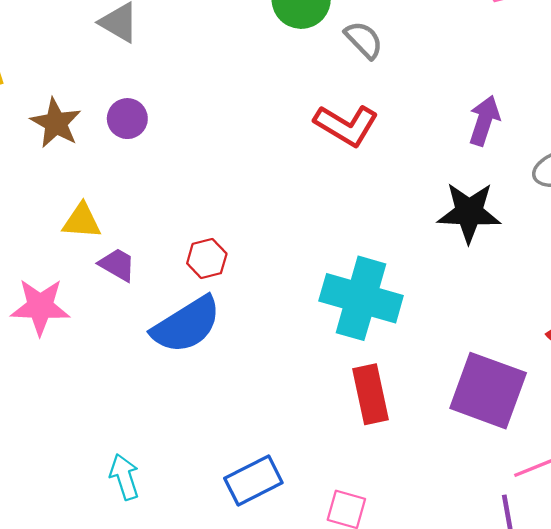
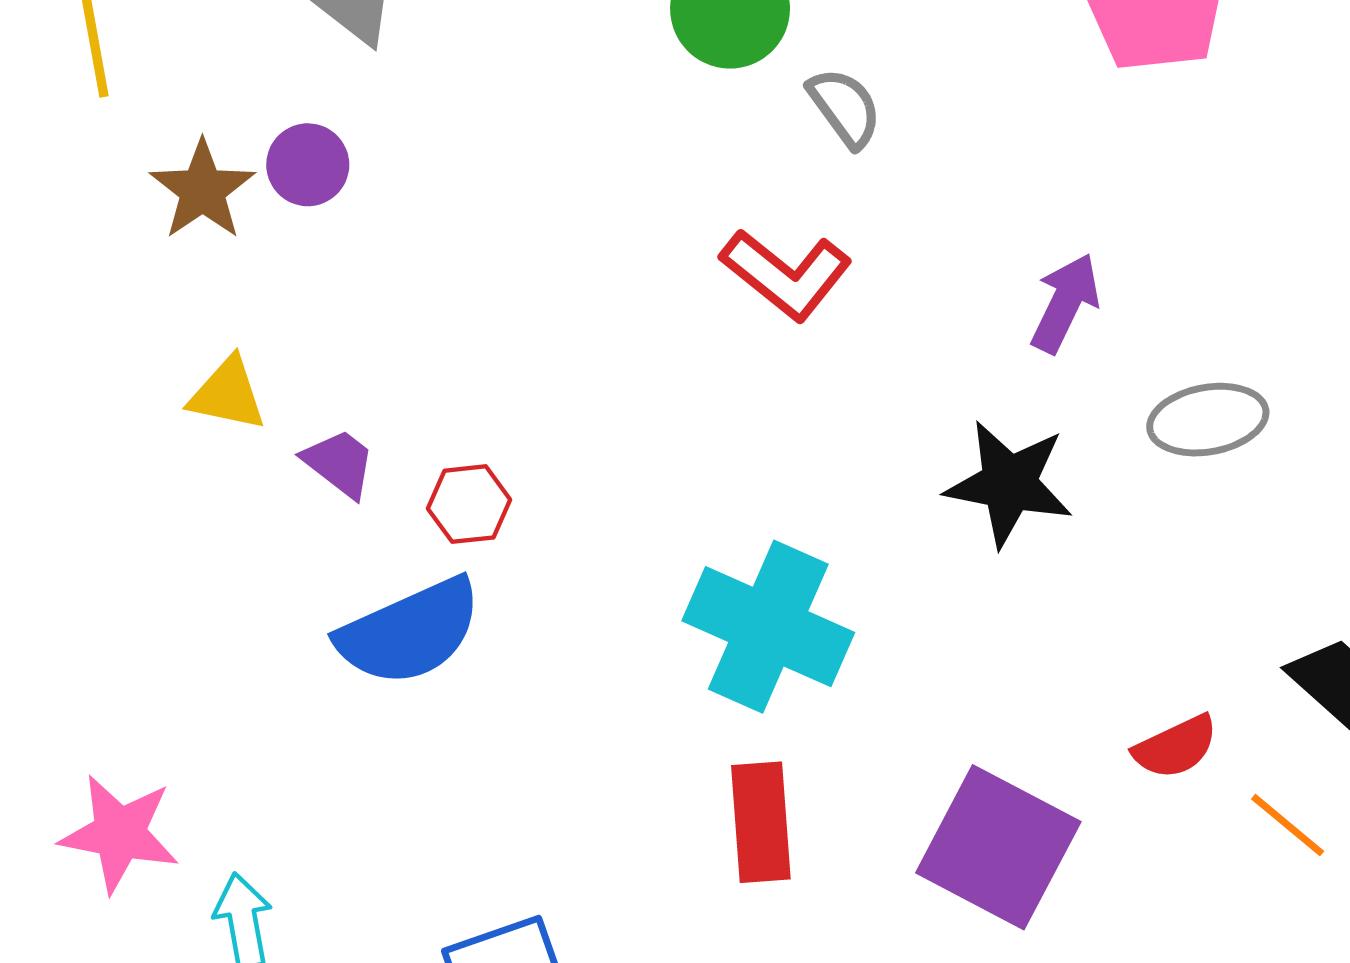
purple circle: (127, 119) -> (308, 165), moved
purple trapezoid: (117, 265) -> (339, 463), moved
pink star: (40, 307) -> (119, 833), moved

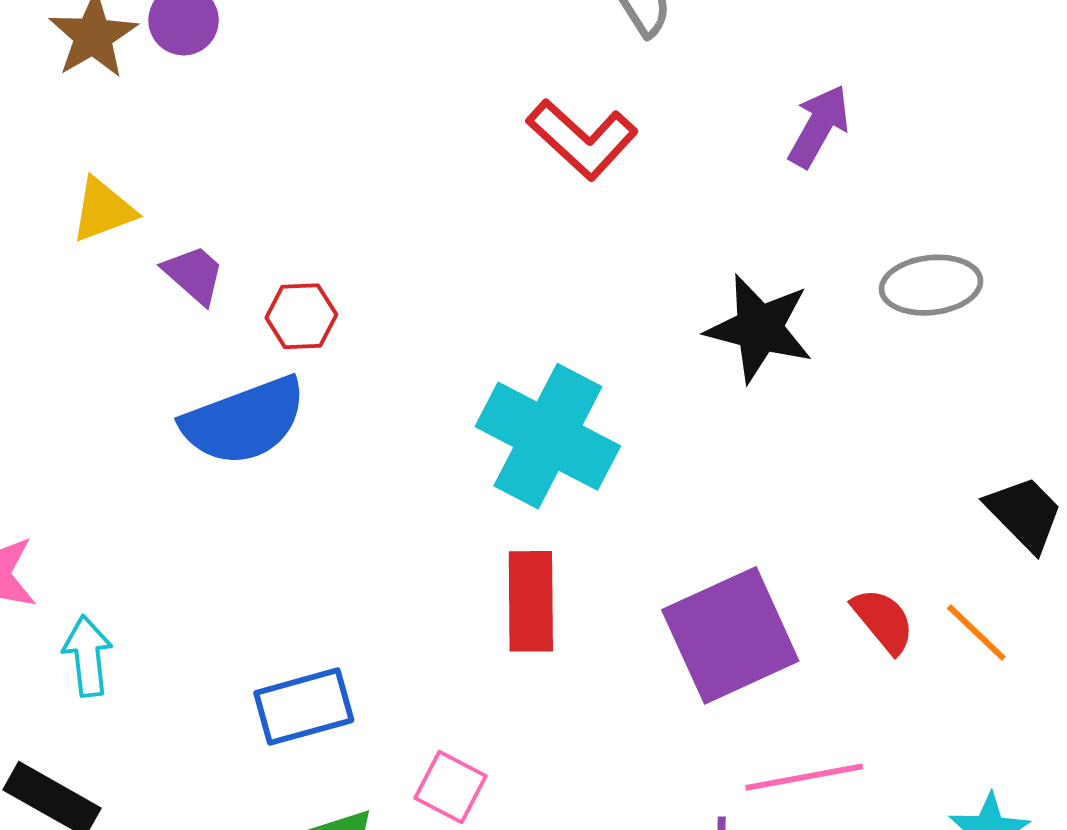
purple arrow: (1065, 303) -> (819, 126), moved
yellow triangle: (227, 394) -> (103, 210), turned -36
red semicircle: (1176, 747) -> (883, 621), moved, turned -108
purple square: (998, 847) -> (730, 635), turned 34

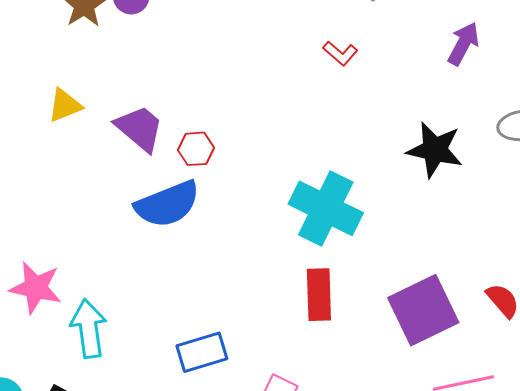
red L-shape: (582, 139) -> (340, 53), size x0.6
yellow triangle: (103, 210) -> (65, 105), moved
purple trapezoid: (194, 274) -> (140, 128), size x1.5
cyan arrow: (87, 656) -> (89, 328), size x1.4

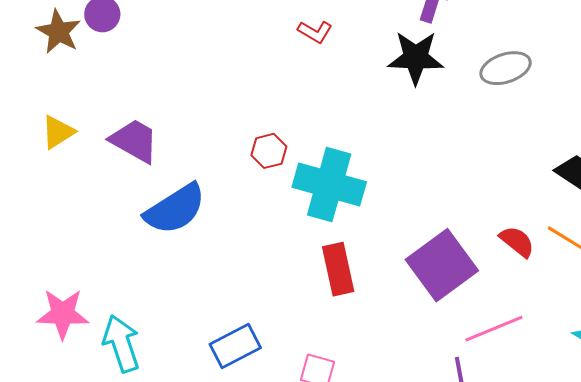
red hexagon: (196, 149) -> (269, 151), moved
black star: (435, 150) -> (416, 58), moved

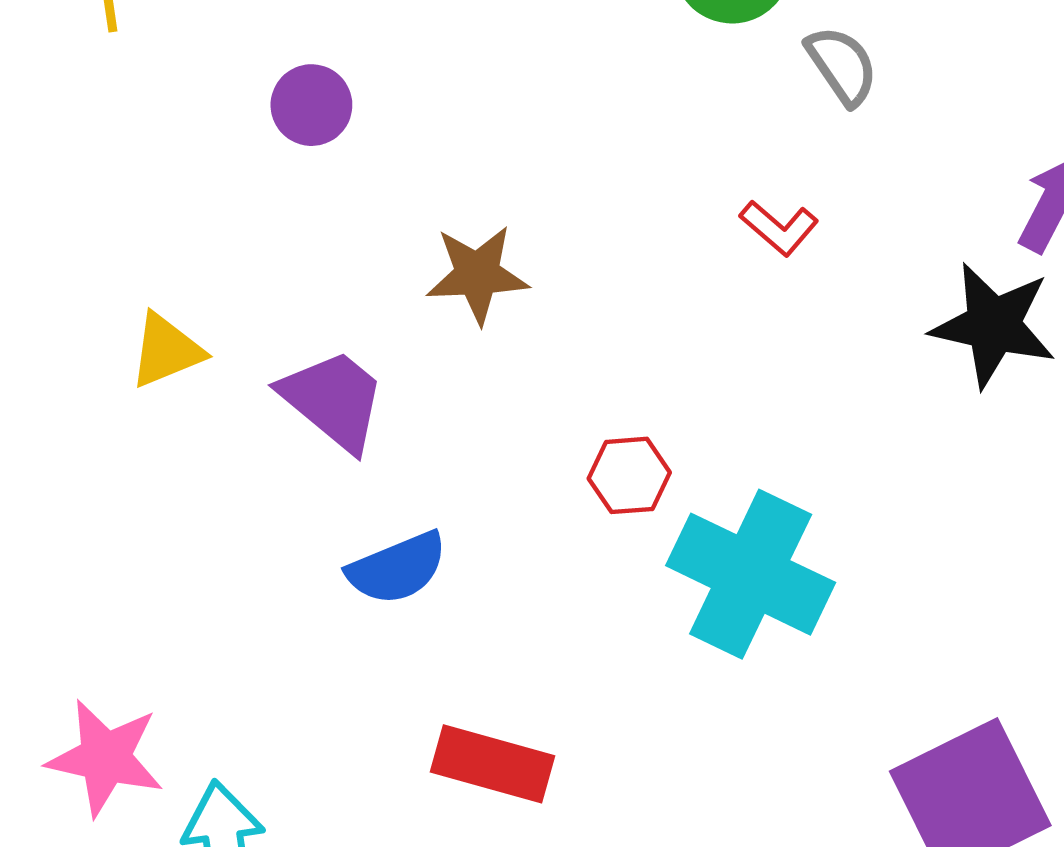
brown star: (59, 32) -> (477, 274), moved, turned 30
blue semicircle: (175, 209) -> (397, 568), size x0.7
red rectangle: (338, 269) -> (493, 764), moved, turned -72

